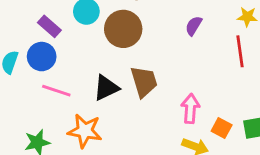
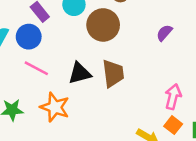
pink arrow: (190, 109) -> (173, 97), moved

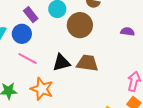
purple semicircle: (164, 33) -> (127, 32), turned 56
brown trapezoid: (113, 73) -> (87, 63), turned -75

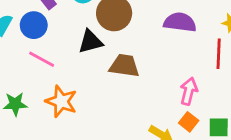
purple semicircle: (127, 32) -> (180, 22), size x1.6
black triangle: (61, 63) -> (91, 42), moved

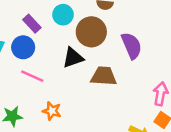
purple semicircle: (180, 22) -> (132, 46), moved, turned 64
orange star: (61, 101) -> (52, 111), size x0.7

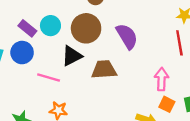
cyan circle: (63, 15) -> (50, 26), moved
pink line: (32, 76) -> (49, 78), moved

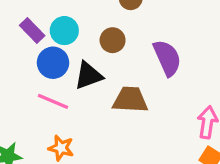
brown circle: (86, 28) -> (113, 40), size x0.6
blue circle: (22, 53) -> (53, 63), moved

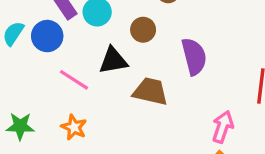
blue circle: (53, 63) -> (47, 36), moved

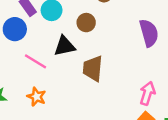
purple semicircle: (194, 56) -> (149, 33), moved
brown trapezoid: (150, 91) -> (93, 68), turned -96

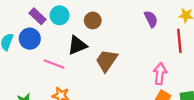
purple semicircle: (149, 33) -> (151, 19), size x0.7
brown trapezoid: (93, 68) -> (107, 61), turned 40

